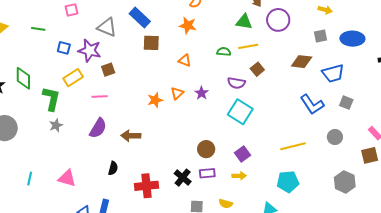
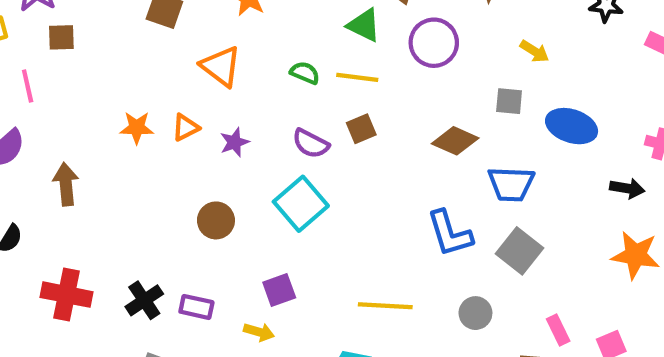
orange triangle: (185, 60) -> (221, 66), size x1.5
pink line: (100, 96) -> (28, 86), turned 63
gray square: (346, 103) -> (520, 251), size x1.5
brown arrow: (131, 136) -> (66, 184), turned 66
brown circle: (206, 149) -> (216, 220), moved

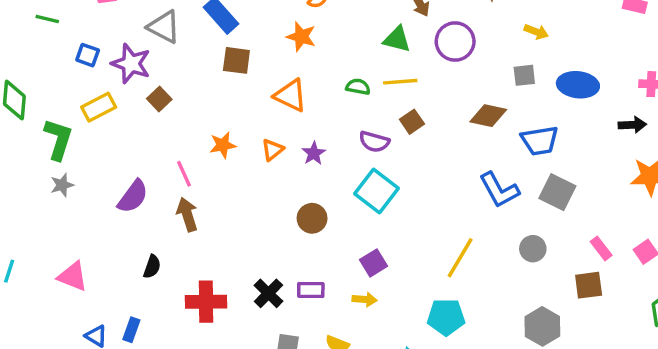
brown square: (61, 37) -> (159, 99), turned -30
pink line: (28, 86) -> (184, 174), moved
orange star: (137, 128) -> (223, 145), moved
yellow line: (385, 306) -> (460, 258), turned -51

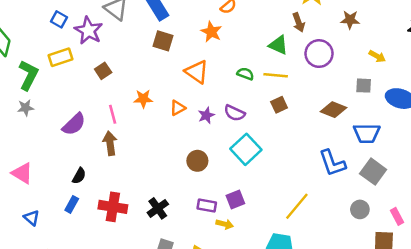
brown square: (159, 99) -> (103, 71), moved
purple semicircle: (374, 142) -> (235, 113), moved
gray circle: (533, 249) -> (360, 209), moved
purple rectangle: (311, 290) -> (207, 205), moved
blue rectangle: (131, 330) -> (72, 204), moved

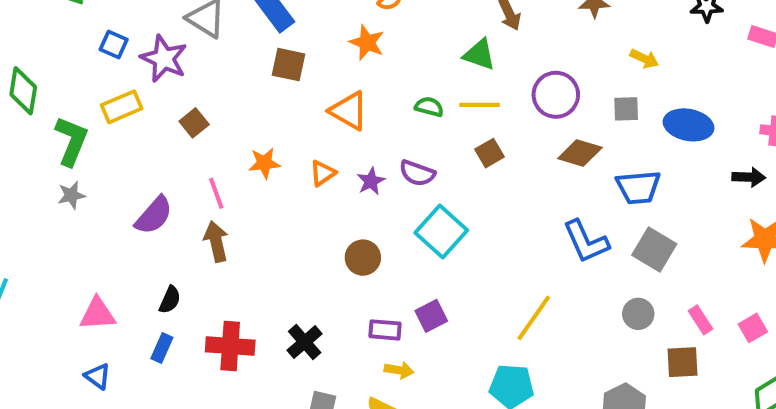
purple circle: (319, 54) -> (556, 95), moved
pink triangle: (22, 173) -> (98, 314), moved, turned -30
yellow arrow: (225, 224) -> (399, 370), moved

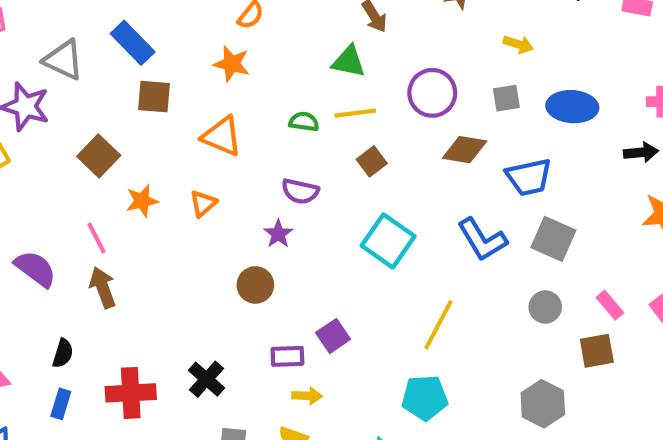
brown square: (194, 123) -> (99, 156), moved, size x1.4
purple star: (371, 181) -> (278, 234), moved
purple semicircle: (154, 215) -> (35, 269), turned -87
cyan square: (441, 231) -> (388, 241), moved

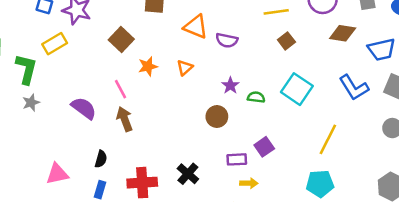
green semicircle: (304, 122) -> (256, 97), moved
purple semicircle: (300, 191) -> (227, 40), moved

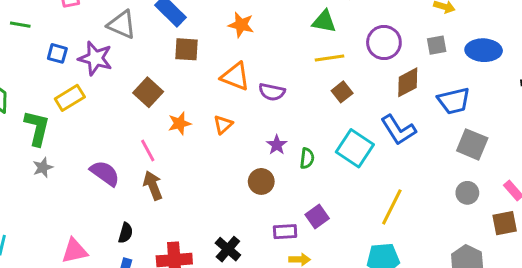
brown diamond: (343, 33) -> (408, 82), turned -36
blue L-shape: (354, 88) -> (398, 130), moved
green semicircle: (256, 97) -> (307, 158), turned 90

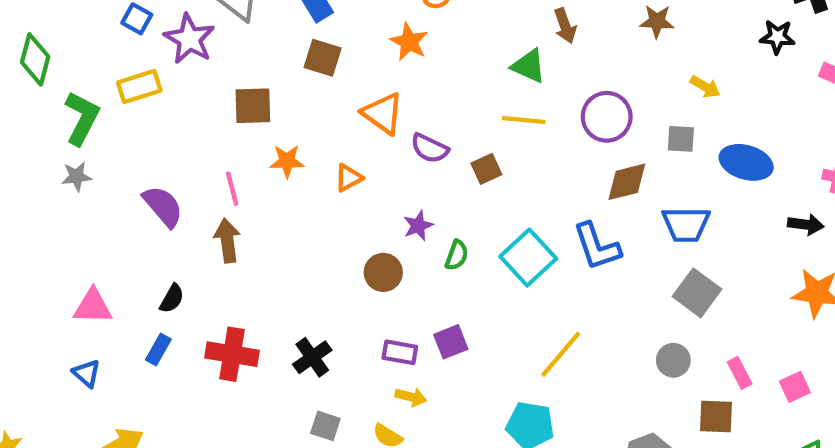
brown square: (148, 92) -> (253, 106), turned 32
brown square: (342, 92) -> (486, 169), moved

